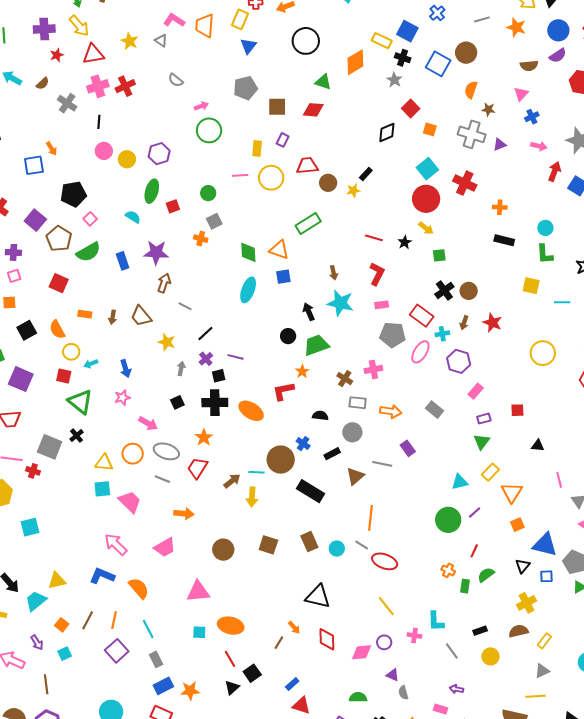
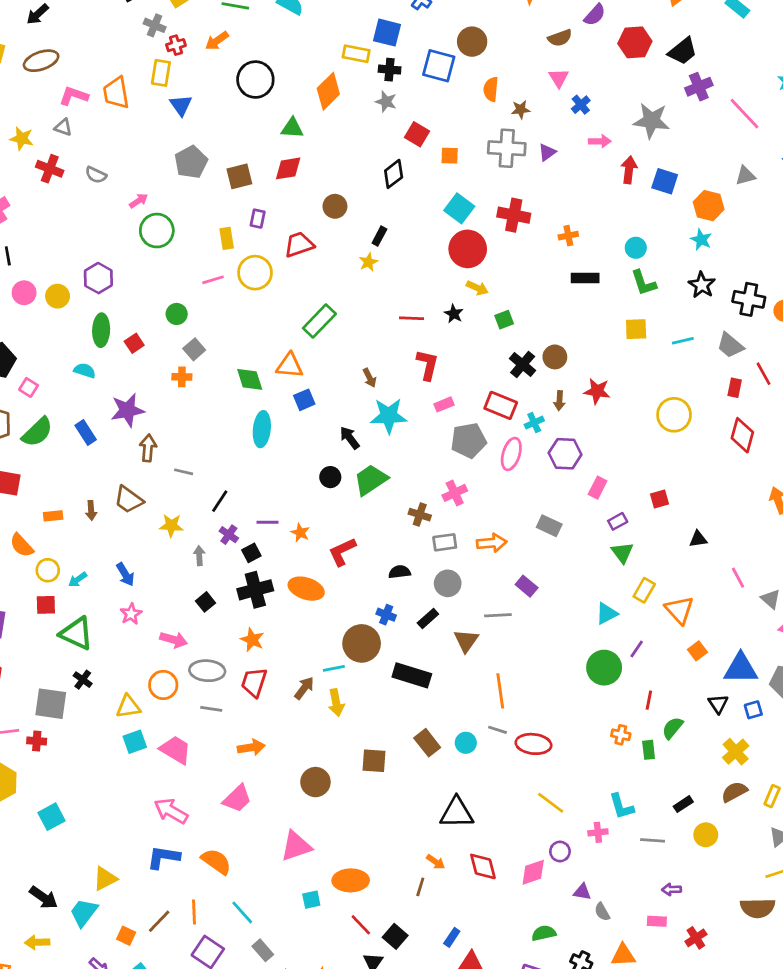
red cross: (125, 86) -> (50, 169), moved, turned -30
brown circle: (328, 183) -> (335, 206), moved
orange star: (302, 371) -> (300, 533), moved
brown line: (88, 620) -> (159, 921), turned 30
gray line: (452, 651) -> (653, 840), turned -36

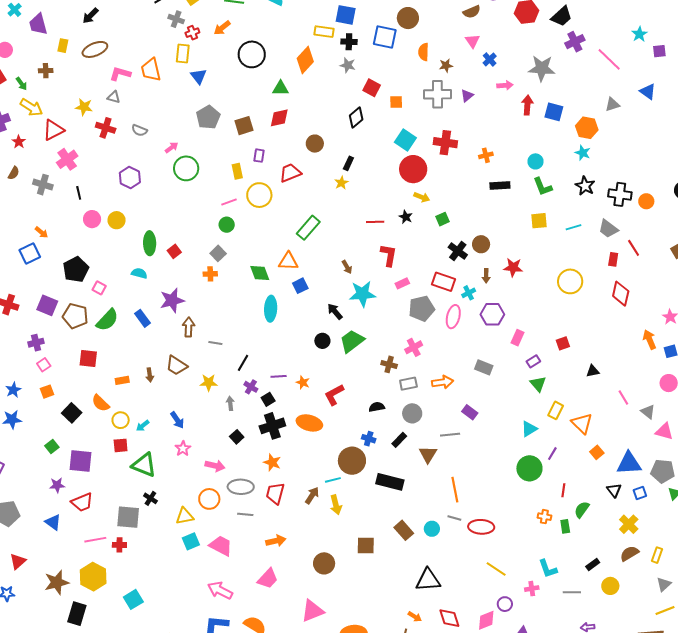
purple hexagon: (98, 278) -> (130, 178), moved
green circle: (177, 314) -> (227, 225), moved

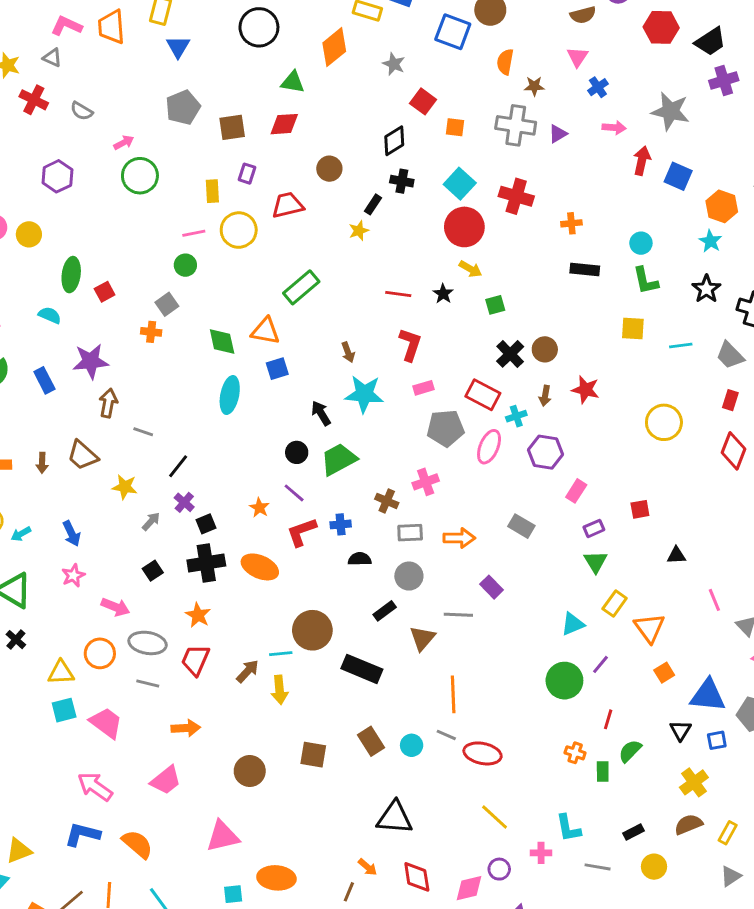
black cross: (349, 42) -> (402, 181), moved
purple line: (279, 376) -> (294, 493), moved, turned 35
gray arrow: (230, 403) -> (151, 521), turned 40
blue cross: (369, 439) -> (341, 524), moved, turned -32

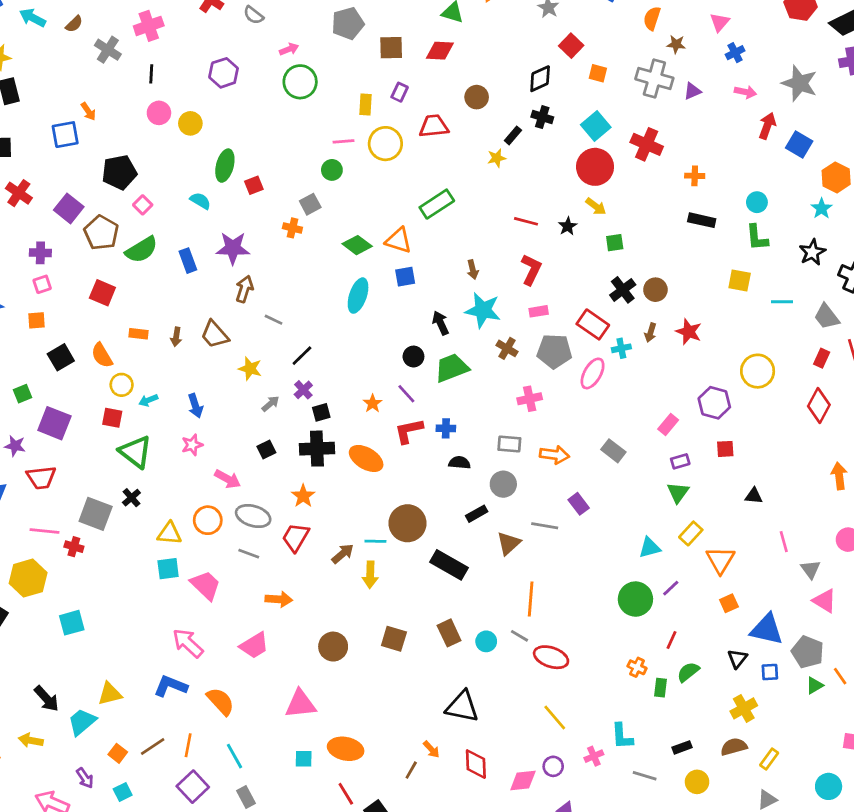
green diamond: (222, 342) -> (357, 245), turned -48
purple hexagon: (545, 452) -> (714, 403), moved
brown cross: (387, 501) -> (507, 348), moved
pink cross: (541, 853) -> (594, 756), turned -30

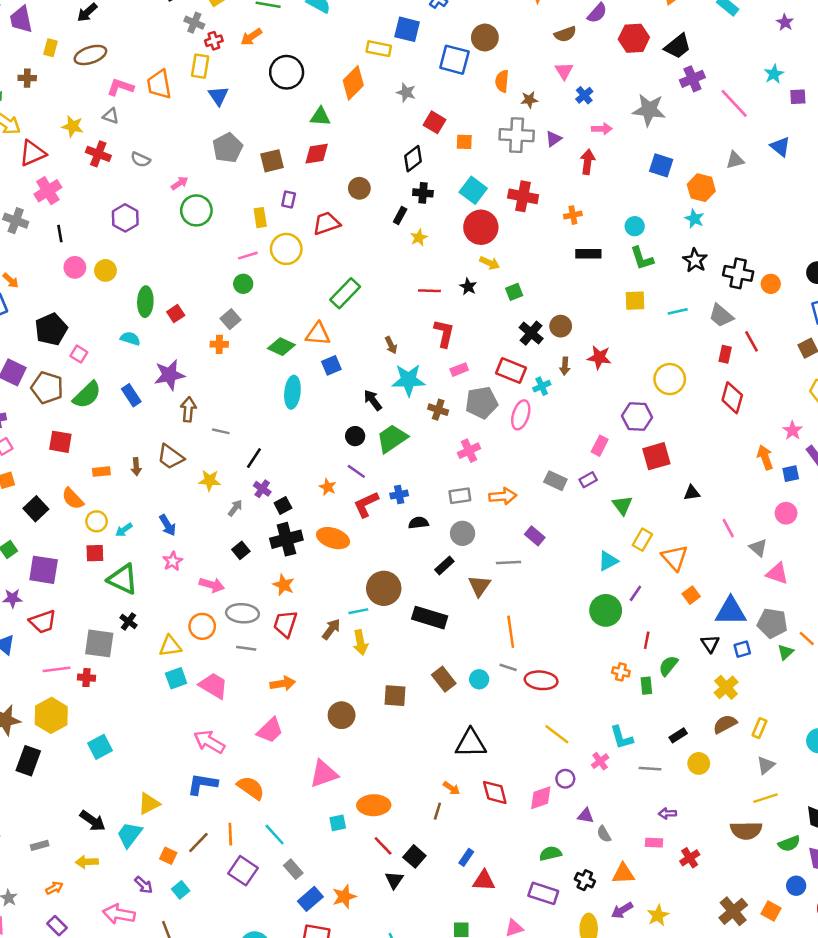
red arrow: (767, 126) -> (588, 162), moved
yellow star: (497, 158) -> (419, 238), moved
red square: (725, 449) -> (656, 456), size x1.6
purple rectangle: (680, 461) -> (588, 480), moved

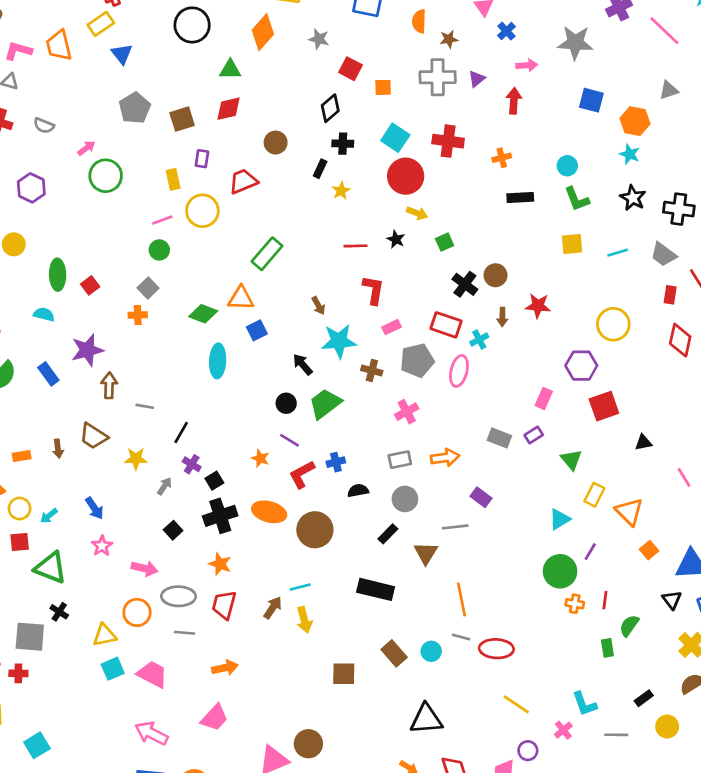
yellow rectangle: (200, 66) -> (101, 24), turned 50
brown circle: (384, 588) -> (315, 530), moved
orange cross: (621, 672) -> (575, 604), moved
brown circle: (342, 715) -> (308, 744), moved

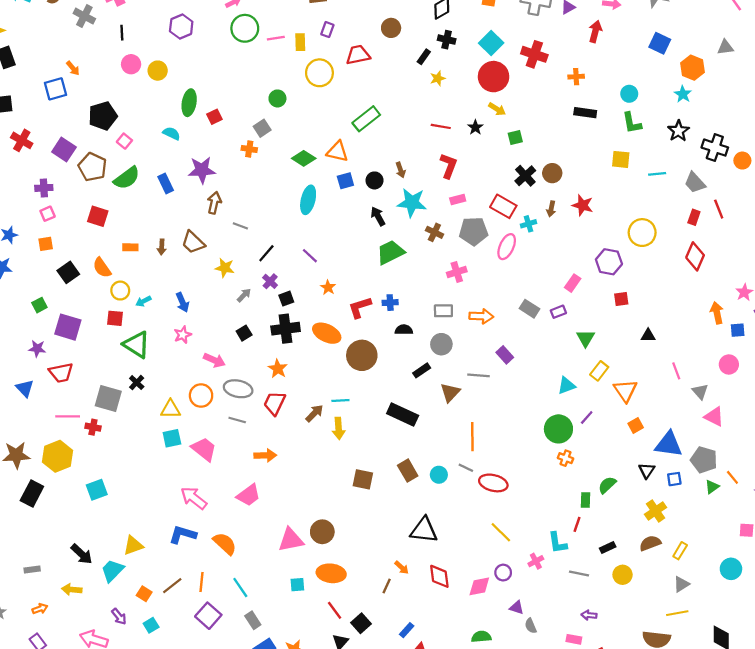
pink line: (162, 220) -> (276, 38), moved
black circle: (286, 403) -> (375, 180), moved
red square: (604, 406) -> (621, 299), size x0.6
purple line: (290, 440) -> (310, 256), moved
red line: (605, 600) -> (577, 524), moved

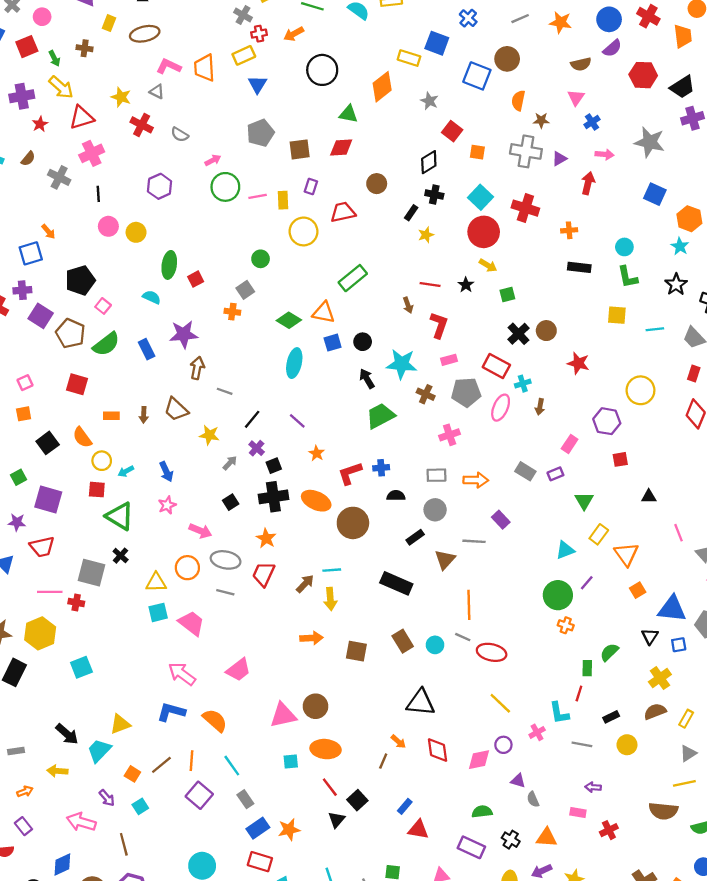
brown arrow: (400, 170) -> (408, 305), moved
purple cross: (44, 188) -> (22, 290), moved
brown arrow: (551, 209) -> (540, 407), moved
orange arrow: (265, 455) -> (311, 638), moved

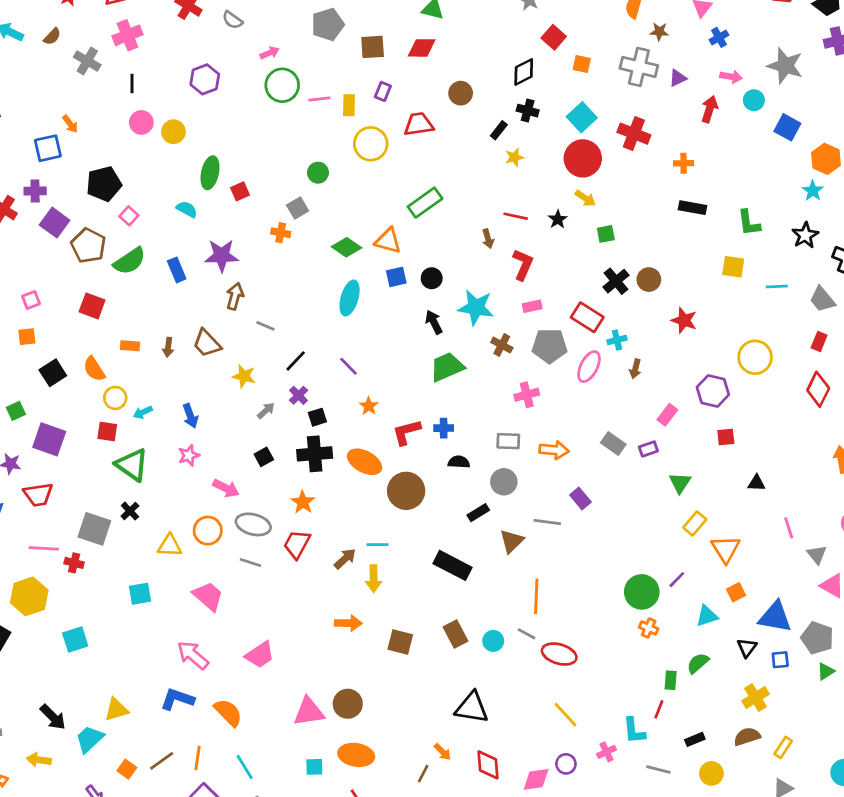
cyan circle: (624, 247) -> (754, 100), moved
cyan triangle: (565, 550) -> (707, 616), moved
cyan square: (158, 612) -> (140, 594), moved

